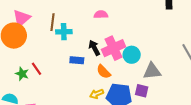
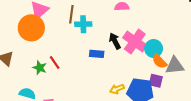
pink cross: (114, 48) -> (135, 42), turned -30
orange semicircle: (104, 72) -> (159, 61), moved
purple square: (142, 91) -> (156, 81), moved

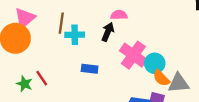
black arrow: (115, 41) -> (108, 32), moved, turned 49

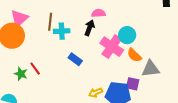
cyan circle: (155, 63) -> (127, 35), moved
blue rectangle: (90, 69) -> (75, 59), turned 32
orange semicircle: (161, 78) -> (134, 55), moved

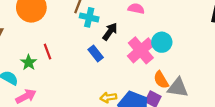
black arrow: (90, 28) -> (110, 32), moved
orange semicircle: (134, 55) -> (161, 80), moved
green star: (21, 74) -> (29, 62), moved

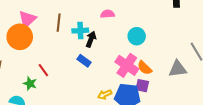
cyan cross: (89, 17) -> (80, 31), moved
pink cross: (141, 50) -> (127, 65), moved
gray triangle: (178, 88) -> (178, 69), moved

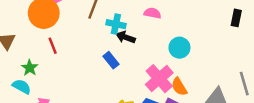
black arrow: (91, 39) -> (126, 37), turned -105
red line: (43, 70) -> (53, 46), moved
green star: (30, 83) -> (30, 68), moved

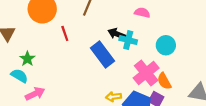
cyan cross: (116, 24) -> (128, 40), moved
red line: (53, 46) -> (65, 33), moved
blue rectangle: (111, 60) -> (102, 55), size x1.6

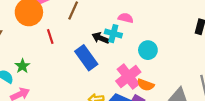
cyan cross: (128, 40) -> (113, 34), moved
green star: (27, 59) -> (22, 66), moved
orange semicircle: (164, 81) -> (146, 85), turned -42

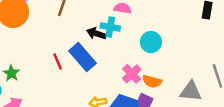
red line: (50, 36) -> (58, 62), moved
pink cross: (128, 77) -> (132, 74), size x0.7

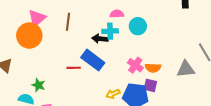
cyan circle: (151, 42) -> (138, 26), moved
red line: (58, 62) -> (74, 68), turned -56

